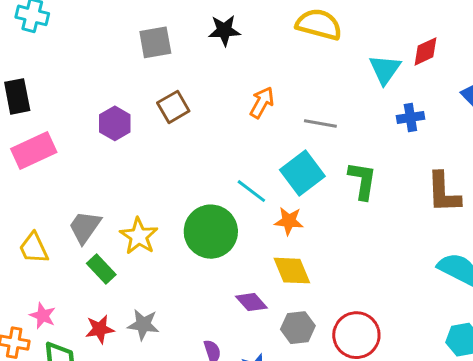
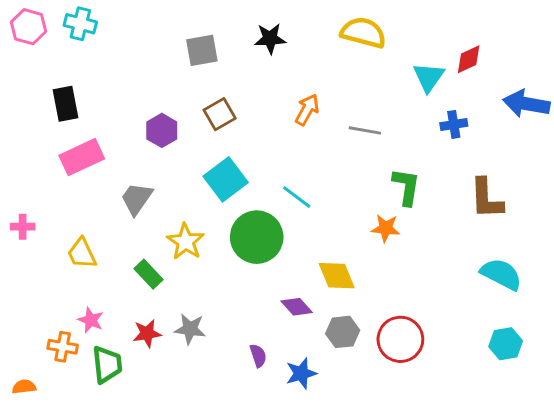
cyan square: (302, 173) -> (226, 179), moved
orange star: (289, 221) -> (386, 228), moved
gray trapezoid: (85, 227) -> (137, 199), moved

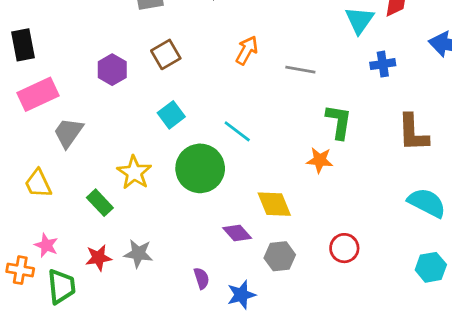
cyan square: (226, 179) -> (171, 115), size x0.7
gray trapezoid: (137, 199) -> (68, 133), moved
red circle: (400, 339) -> (344, 248), moved, size x0.7

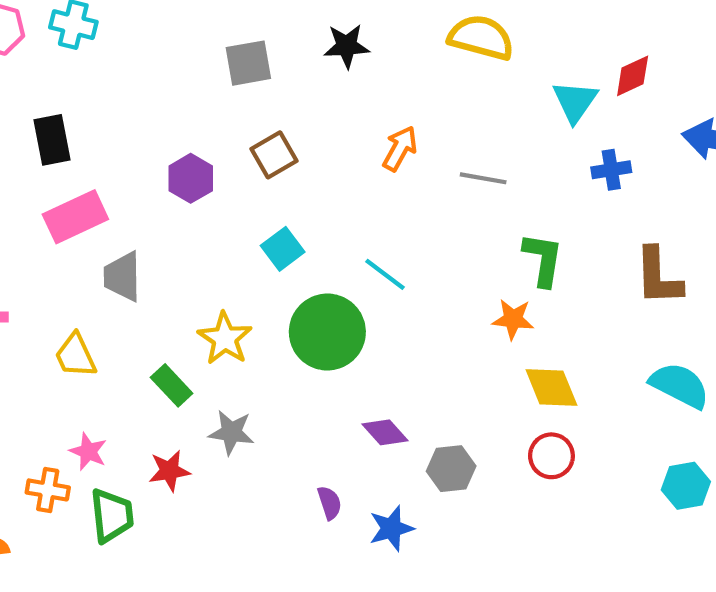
gray trapezoid: (68, 133) -> (122, 277), turned -36
yellow diamond: (274, 204) -> (551, 388), moved
gray star: (138, 254) -> (231, 432), moved

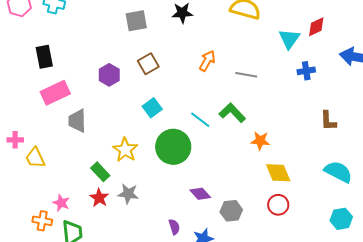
green L-shape: (543, 259) -> (232, 113), moved, turned -52
brown L-shape: (658, 277) -> (328, 121), size x0.7
yellow trapezoid: (75, 355) -> (35, 158), moved
red star: (169, 471) -> (99, 198), moved, turned -30

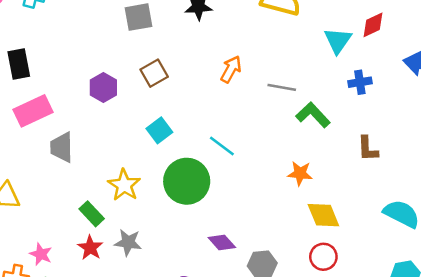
green L-shape: (232, 113) -> (313, 115), moved
brown L-shape: (328, 121) -> (368, 149), moved

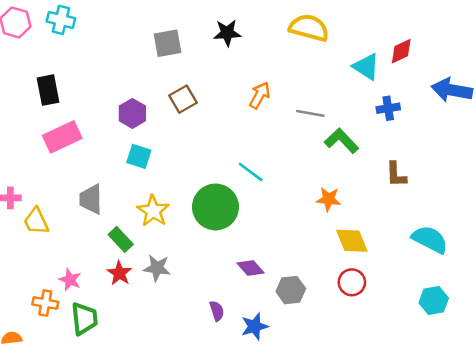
cyan triangle: (338, 41) -> (366, 67), turned -32
cyan square: (159, 130) -> (139, 156), moved, turned -35
gray trapezoid: (62, 147) -> (91, 199), moved

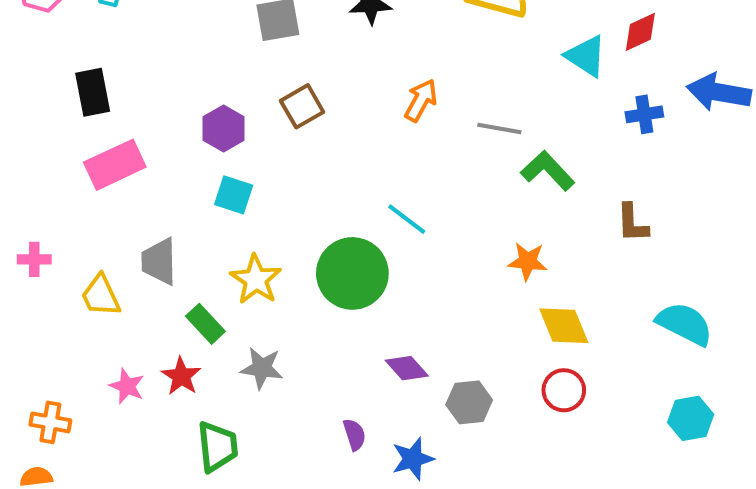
blue cross: (388, 108) -> (644, 114), moved
yellow trapezoid: (36, 221) -> (101, 296), moved
red star: (119, 273) -> (181, 376), moved
orange cross: (45, 303) -> (50, 422), moved
green trapezoid: (84, 319) -> (217, 447), moved

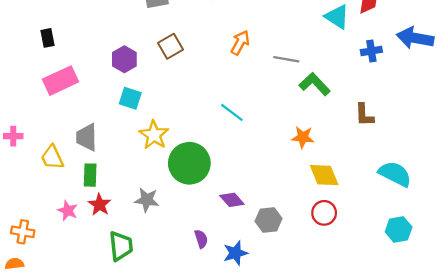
black rectangle: (93, 92) -> (48, 38), size x0.7
green circle: (352, 273) -> (189, 163), moved
yellow star: (256, 279) -> (154, 135), moved
green rectangle: (205, 324) -> (90, 175), moved, turned 45

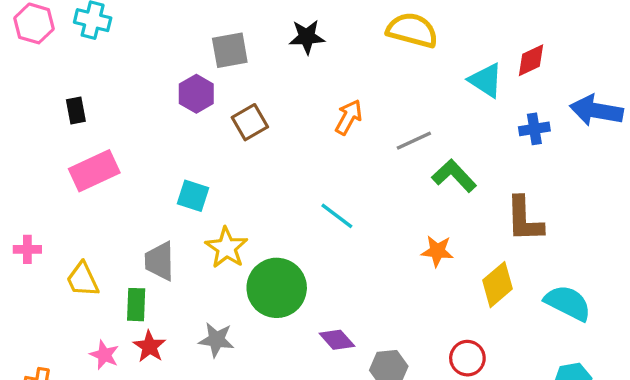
purple hexagon: (124, 59) -> (196, 94), moved
gray line: (286, 59) -> (414, 141), turned -35
brown L-shape: (364, 115) -> (524, 219), size x1.4
gray trapezoid: (87, 137) -> (160, 261), moved
yellow diamond: (324, 175) -> (498, 285), moved, turned 72

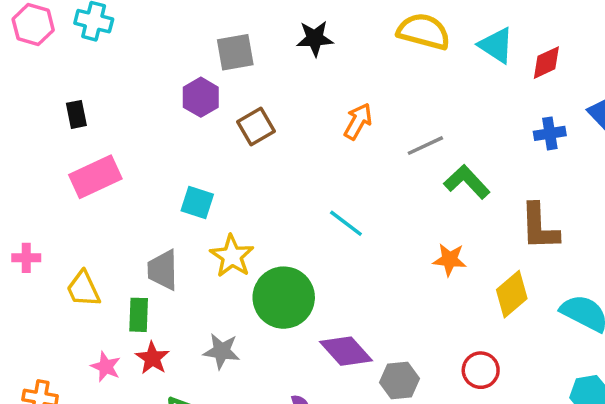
cyan triangle: (486, 80) -> (496, 45), moved
purple diamond: (337, 340) -> (346, 351), size x1.4

